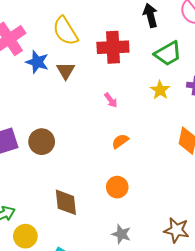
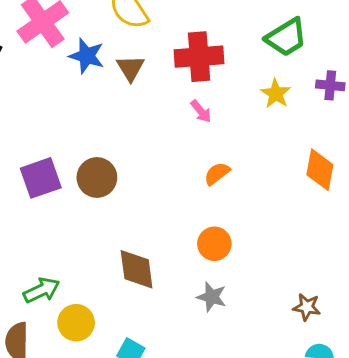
red cross: (113, 47) -> (199, 57), moved
brown star: (176, 230) -> (307, 307), size x0.7
gray star: (121, 234) -> (212, 297), moved

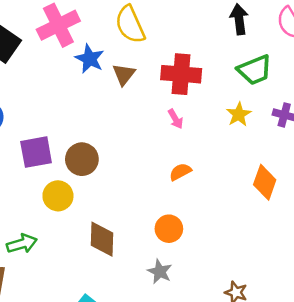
yellow circle: (76, 323) -> (58, 196), moved

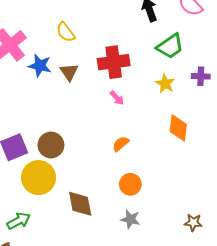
yellow semicircle: (130, 25) -> (66, 32), size x0.7
orange semicircle: (180, 172) -> (121, 144), moved
orange diamond: (265, 182) -> (178, 128), moved
yellow circle: (58, 196) -> (39, 178), size x1.4

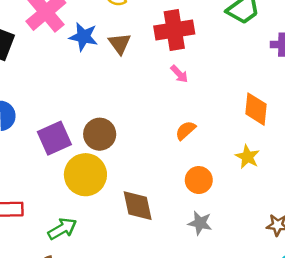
yellow star: (165, 84) -> (247, 157), moved

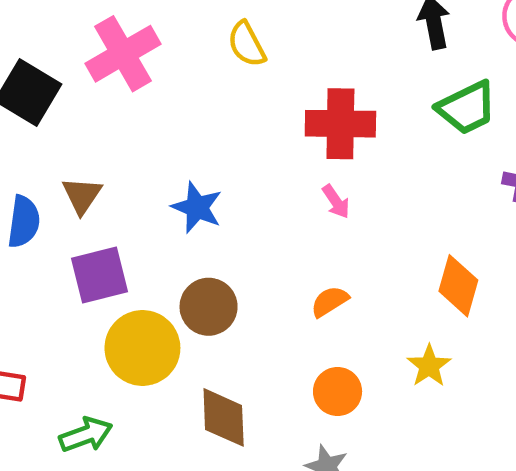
blue star: (84, 37) -> (197, 207), moved
brown triangle: (120, 44) -> (82, 195), moved
brown circle: (100, 134) -> (209, 307), moved

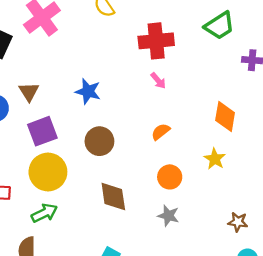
yellow circle: (142, 348) -> (48, 172), moved

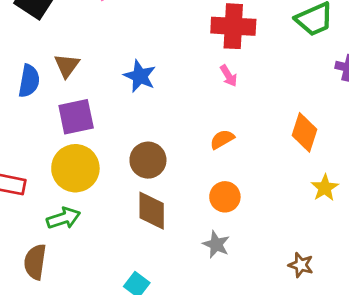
brown circle: (99, 141) -> (148, 160), moved
yellow star: (215, 159) -> (325, 188), moved

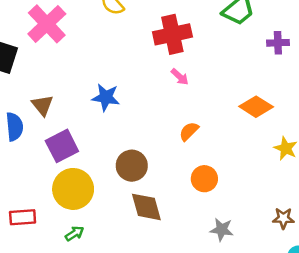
orange diamond: (304, 132) -> (256, 107), turned -60
green arrow: (63, 218) -> (75, 233), size x0.7
gray star: (216, 244) -> (222, 230), moved

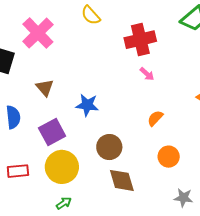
blue star: (106, 97) -> (87, 105), moved
brown triangle: (42, 105) -> (45, 88), moved
red rectangle: (23, 217) -> (18, 171), moved

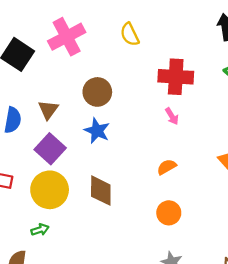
brown triangle: (45, 88) -> (48, 110), moved
purple square: (52, 132) -> (50, 149), turned -36
brown circle: (109, 147) -> (97, 92), moved
brown diamond: (122, 180) -> (101, 191), moved

